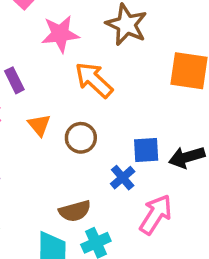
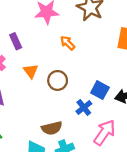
orange arrow: (94, 80) -> (68, 43), size x0.6
blue square: (146, 150) -> (100, 90), turned 30

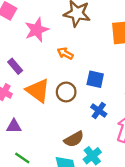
orange triangle: (31, 71) -> (38, 91), size x1.6
blue square: (100, 90) -> (95, 79), moved

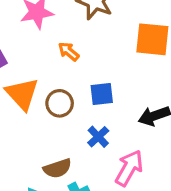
blue square: (95, 79) -> (102, 94), turned -30

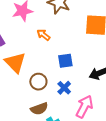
brown circle: (60, 103) -> (38, 82), moved

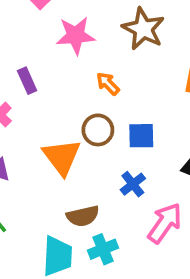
orange triangle: (15, 63) -> (62, 157), moved
brown circle: (38, 82) -> (98, 130), moved

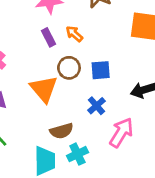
purple rectangle: (27, 81) -> (49, 37), moved

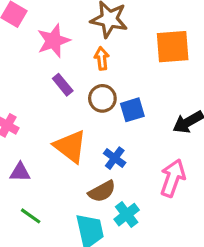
orange arrow: (74, 34) -> (102, 58), moved, turned 54
brown circle: (69, 68) -> (102, 98), moved
blue cross: (96, 106) -> (115, 158), moved

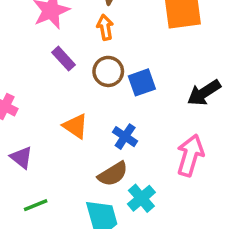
orange triangle: (70, 146) -> (75, 126), size x0.7
purple triangle: (20, 172) -> (21, 157), turned 40
green line: (31, 216) -> (36, 205), turned -55

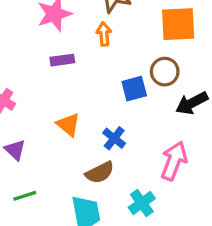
purple rectangle: (64, 59) -> (62, 60), turned -60
brown circle: (108, 71) -> (165, 72), moved
cyan cross: (141, 198) -> (142, 203), moved

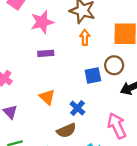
orange arrow: (104, 34) -> (85, 37), moved
pink arrow: (174, 161) -> (117, 126), turned -50

